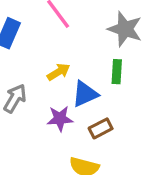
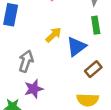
purple star: (60, 119) -> (34, 89), moved

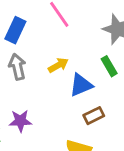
green rectangle: (96, 25) -> (109, 66), turned -35
gray arrow: (26, 61) -> (17, 67), moved, turned -45

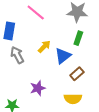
green rectangle: (109, 66) -> (78, 38), turned 64
purple star: (20, 121) -> (38, 88), moved

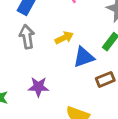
brown rectangle: (77, 74) -> (105, 79), moved

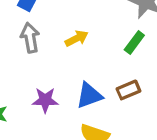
blue triangle: (84, 57) -> (89, 95), moved

